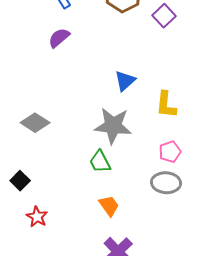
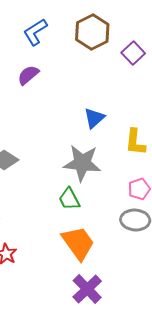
orange trapezoid: (109, 206) -> (78, 243), size x1.6

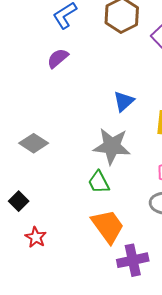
purple cross: (87, 289) -> (133, 260), moved, turned 32

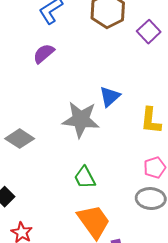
gray star: (112, 146) -> (81, 120), moved

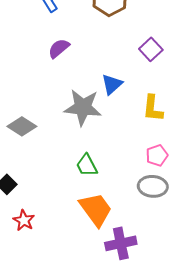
purple square: (149, 32) -> (151, 49), moved
purple semicircle: (44, 54) -> (59, 48), moved

